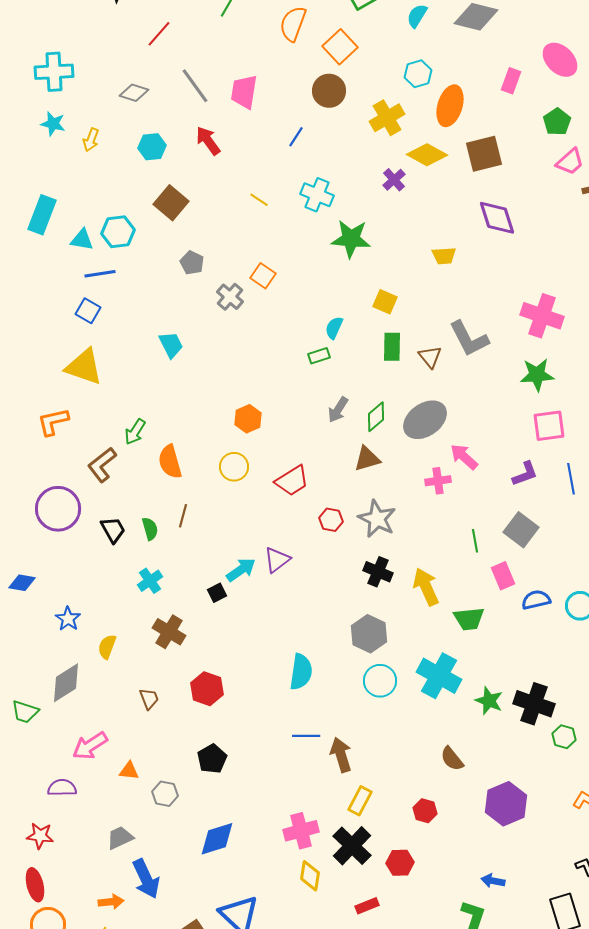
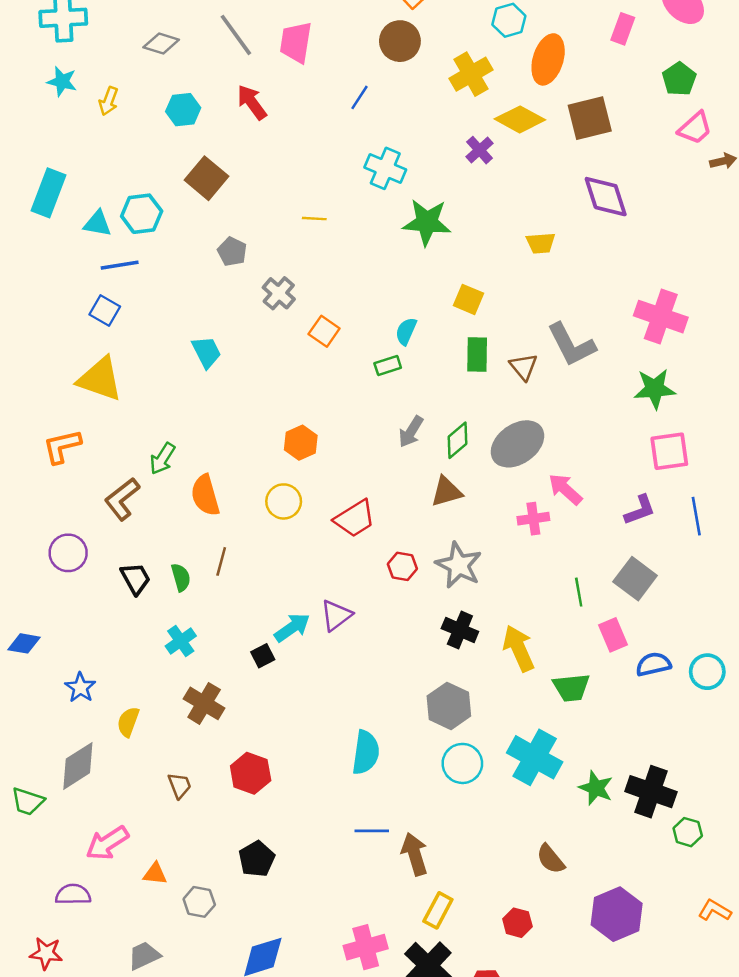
yellow line: (259, 200) -> (314, 219), moved, turned -30
orange square: (263, 276) -> (324, 331), moved
purple circle: (58, 509) -> (68, 553), size x0.7

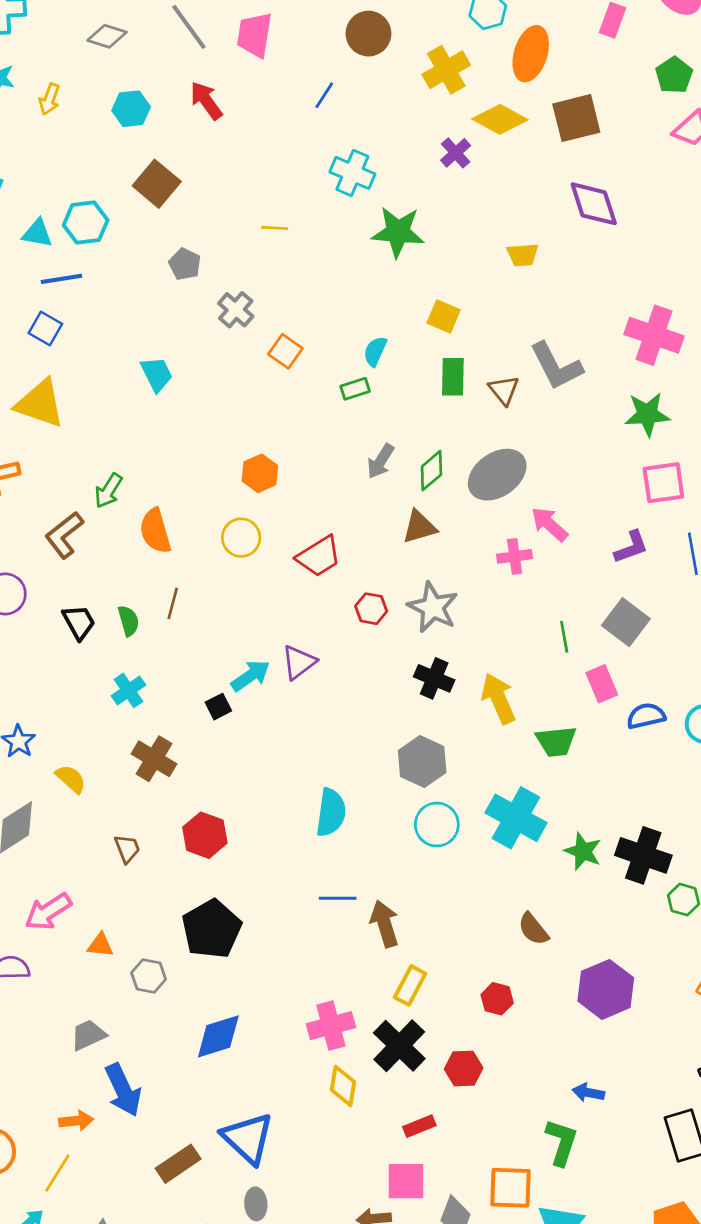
yellow semicircle: (128, 722) -> (71, 779), turned 112
black pentagon: (257, 859) -> (212, 929), size x1.5

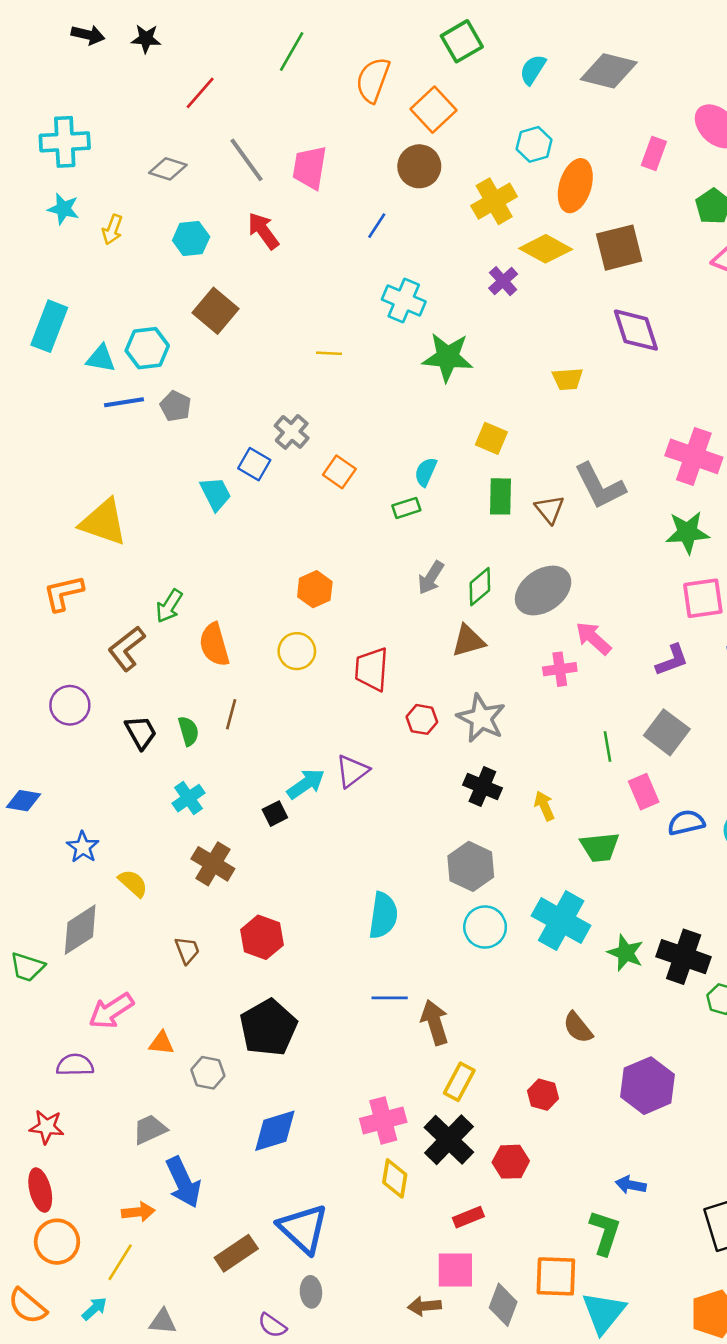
gray pentagon: (185, 264) -> (176, 406), moved
blue square: (45, 328) -> (254, 464), moved
red trapezoid: (319, 556) -> (372, 669), turned 126
yellow arrow: (499, 698) -> (544, 806), size x0.6

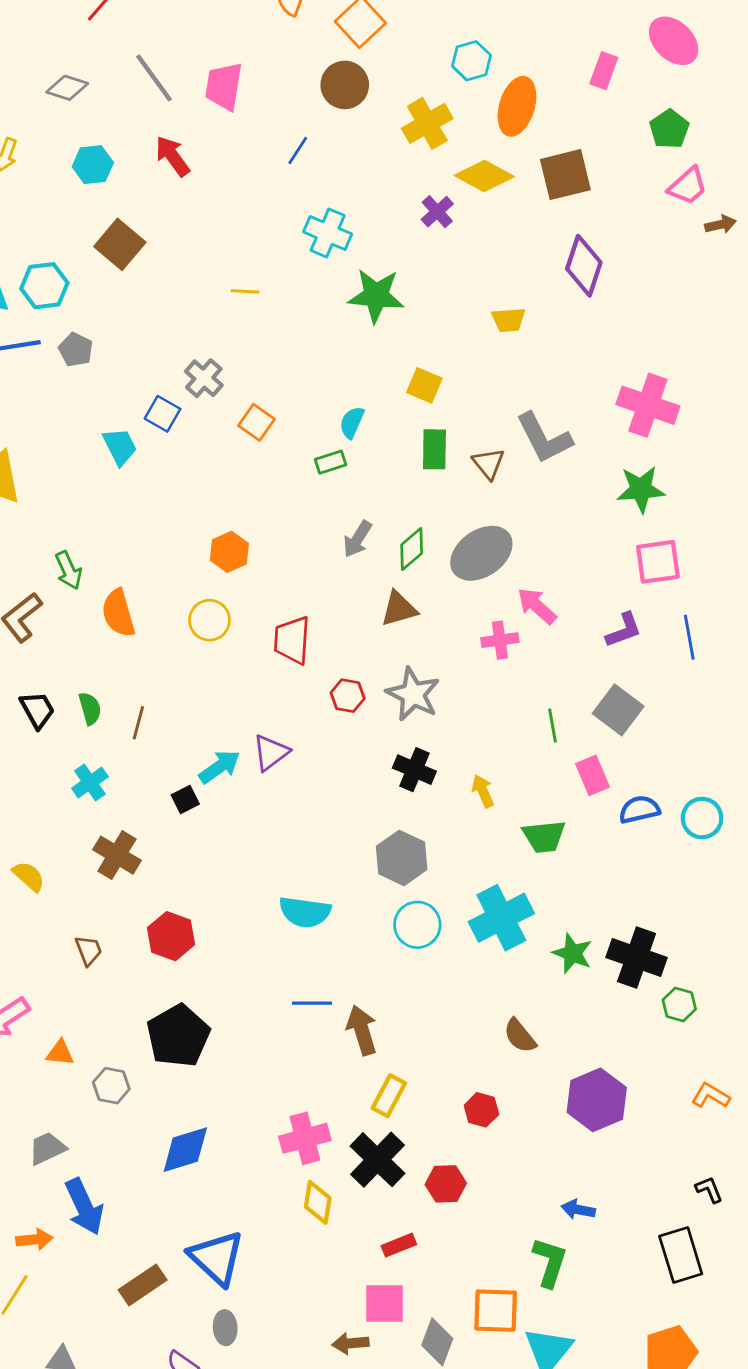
purple diamond: (636, 330) -> (584, 266), turned 36
green arrow: (169, 606) -> (69, 570), turned -56
brown line: (231, 714) -> (138, 723), moved
cyan semicircle: (383, 915) -> (305, 912), turned 90
cyan cross: (561, 921) -> (501, 918), turned 34

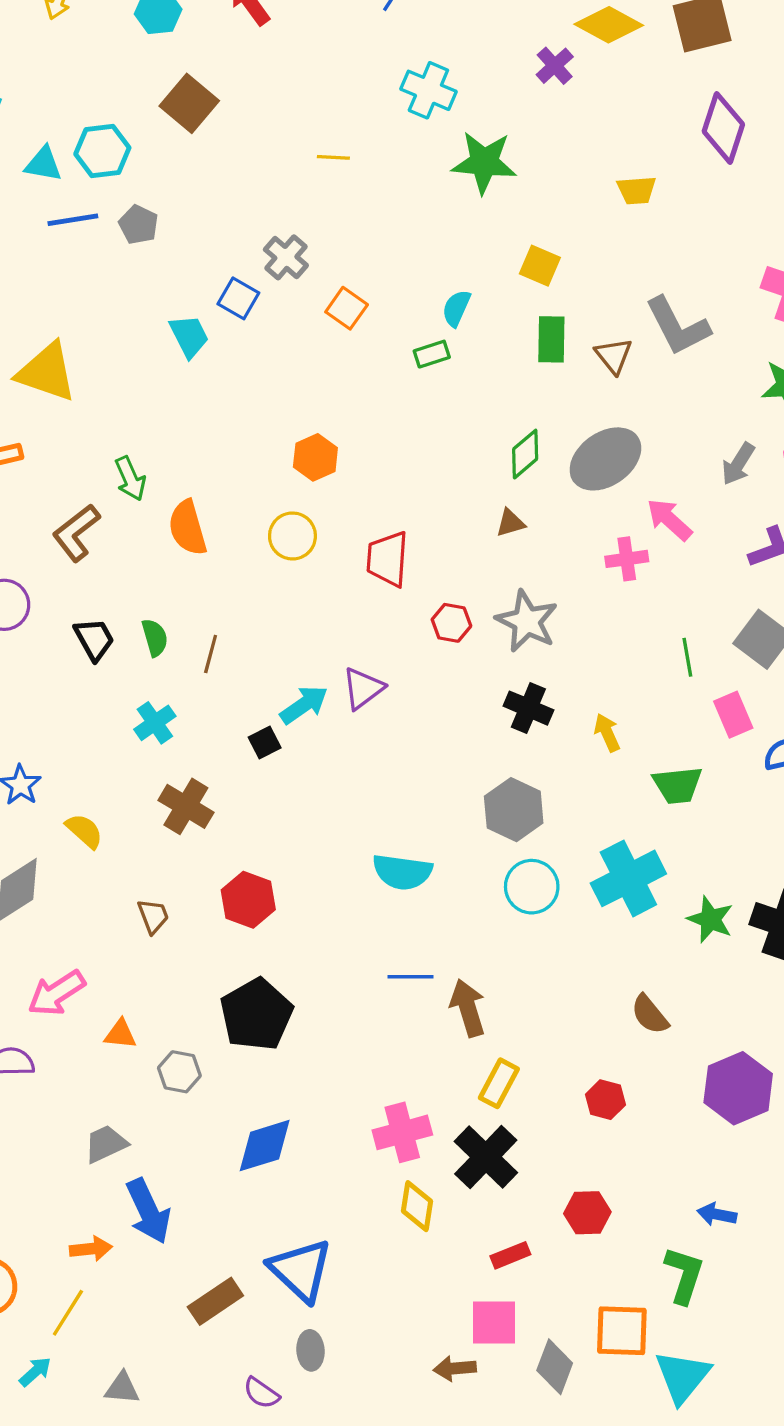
gray arrow: (358, 539) -> (738, 464), moved
brown triangle: (399, 609) -> (510, 523), size x0.7
red hexagon: (446, 1184) -> (587, 1213), moved

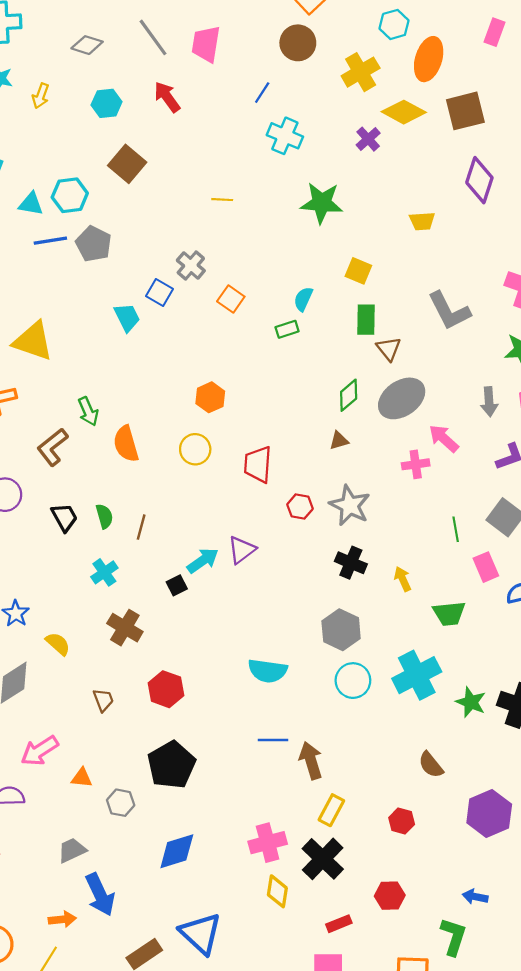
cyan cross: (428, 90) -> (285, 136), moved
gray pentagon: (138, 225) -> (94, 244), size x1.4
brown triangle: (614, 356) -> (389, 349), moved
gray arrow: (738, 464) -> (489, 402), turned -36

